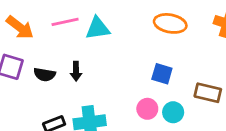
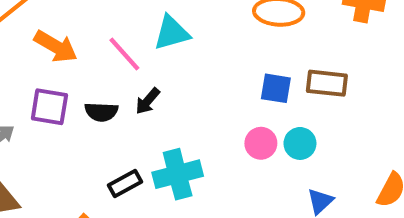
pink line: (65, 22) -> (124, 54), moved, turned 68
black arrow: (76, 71) -> (148, 101), turned 48
brown rectangle: (208, 93) -> (327, 83), moved

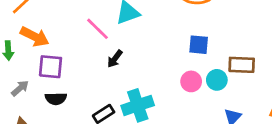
orange arrow: (56, 46) -> (35, 37), moved
brown rectangle: (327, 83) -> (242, 65), moved
black semicircle: (101, 112) -> (56, 99), moved

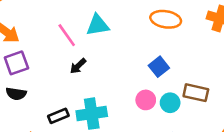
blue square: (199, 45) -> (159, 67), turned 36
purple square: (51, 67) -> (16, 63), turned -35

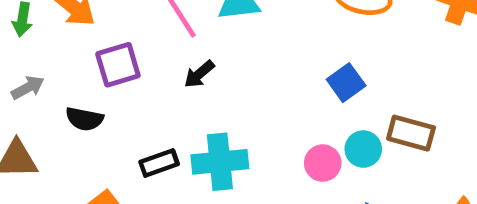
purple square: (16, 63) -> (118, 65), moved
pink circle: (146, 100) -> (323, 163), moved

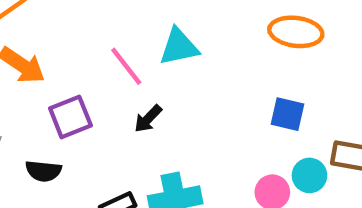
blue square: (346, 83) -> (287, 114), turned -36

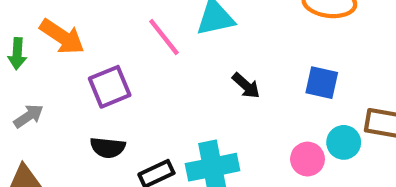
black arrow: (148, 119) -> (246, 86), moved, turned -92
black semicircle: (43, 171) -> (108, 148), moved

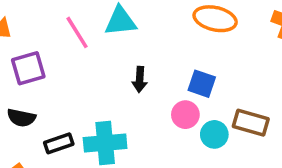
black arrow: (246, 86) -> (140, 79), turned 45
pink circle: (308, 159) -> (185, 115), moved

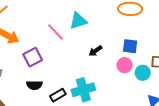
black arrow: (140, 79) -> (95, 51), turned 64

